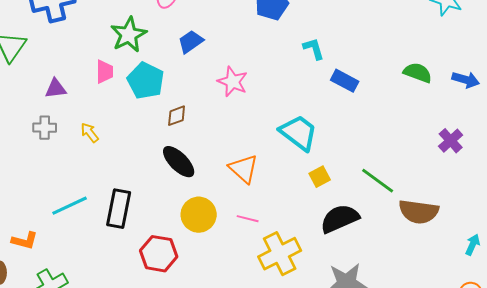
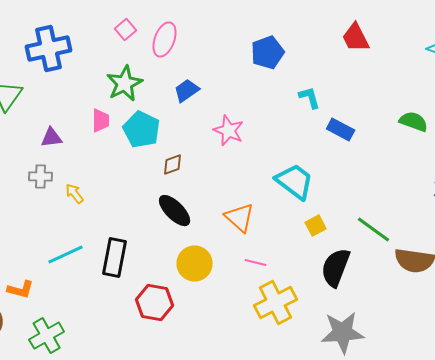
yellow arrow: (90, 133) -> (75, 194), moved
pink line: (248, 219) -> (256, 263), moved
black semicircle: (340, 219) -> (336, 268), turned -45

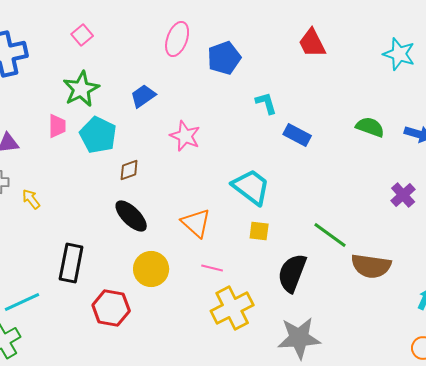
pink ellipse: (165, 40) -> (177, 39), moved
yellow square: (316, 226) -> (259, 231), moved, turned 35
cyan line: (66, 255) -> (22, 302), moved

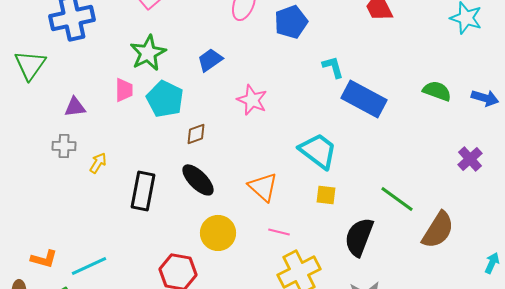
blue rectangle: (297, 135) -> (364, 99), size x1.6
yellow arrow: (31, 199) -> (98, 163), turned 70
black rectangle: (71, 263) -> (143, 191), moved
brown semicircle: (371, 266) -> (438, 230), turned -66

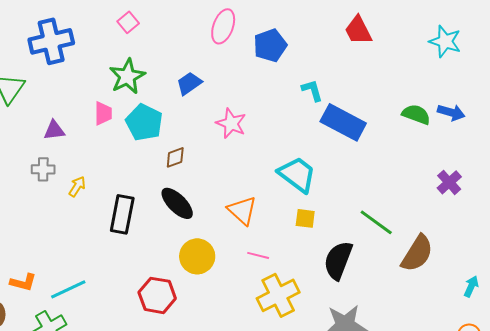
blue arrow: (485, 98) -> (451, 112), moved

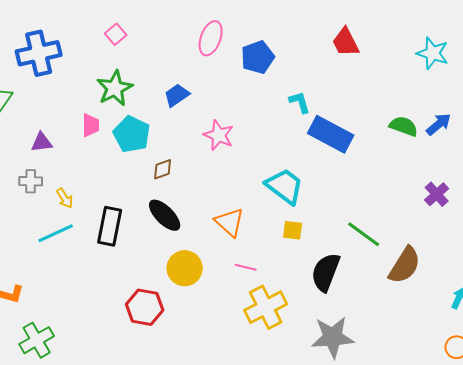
blue arrow: (451, 112) -> (439, 124), turned -56
yellow arrow: (77, 186) -> (65, 198), turned 115
cyan line: (68, 289) -> (56, 233), moved

